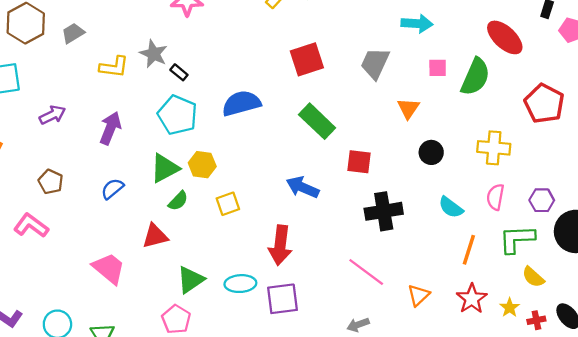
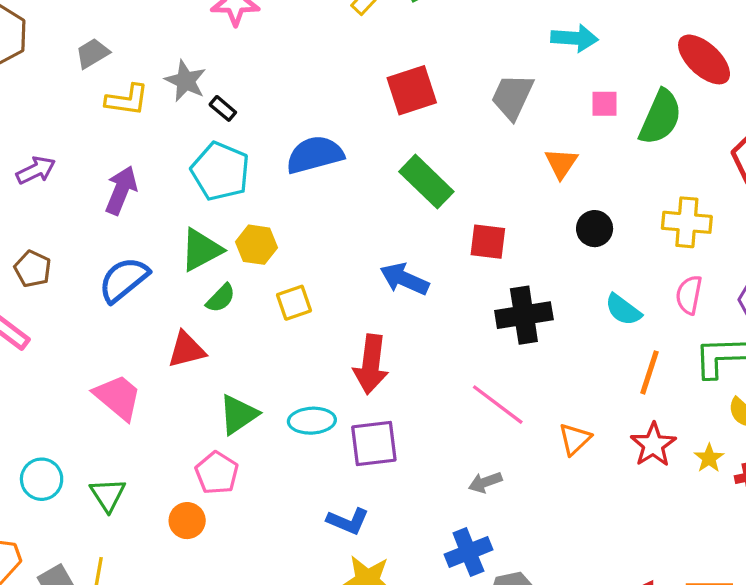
gray trapezoid: (73, 33) -> (93, 53), moved
blue semicircle: (112, 189) -> (124, 280), size x1.5

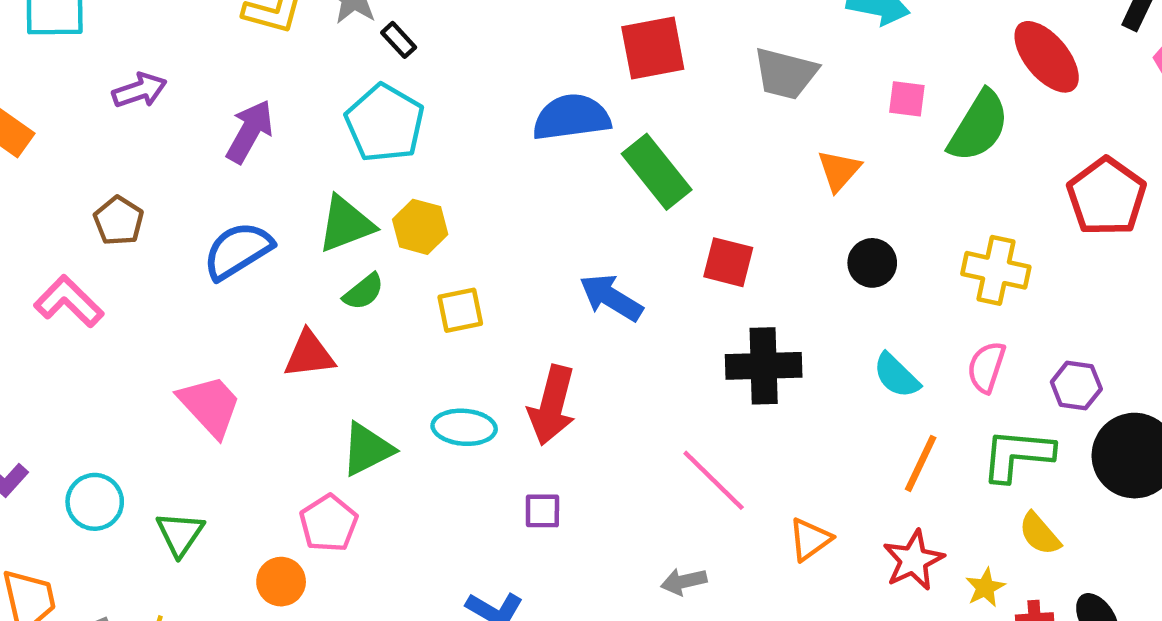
gray trapezoid: (512, 97) -> (785, 73), turned -108
blue semicircle: (315, 155) -> (571, 117), moved
cyan ellipse: (312, 421) -> (464, 427), moved
purple square: (374, 443) -> (542, 511), size x0.6

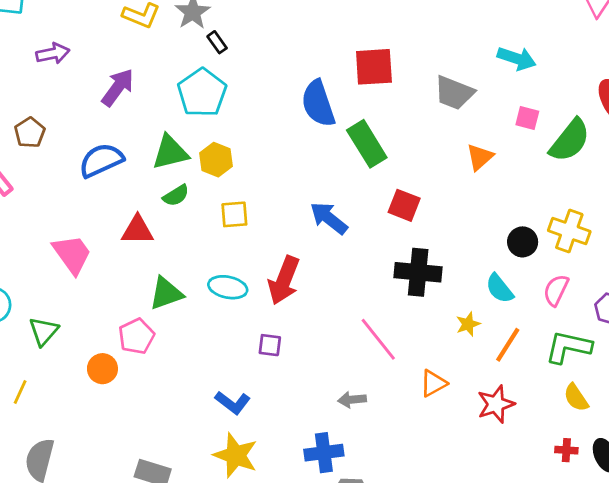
blue semicircle: (571, 117) -> (318, 104), turned -108
black circle: (872, 263) -> (523, 242), moved
yellow star: (985, 588) -> (468, 324), moved

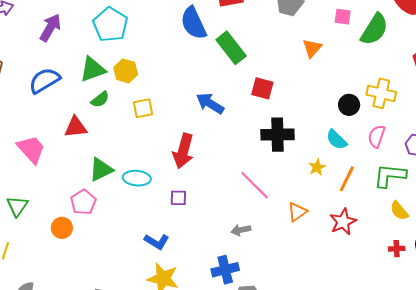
cyan ellipse: (228, 287) -> (137, 178), moved

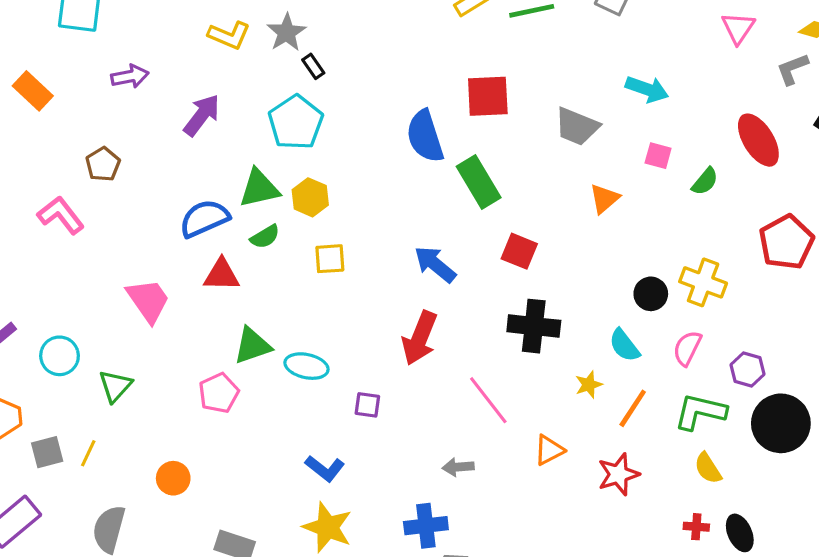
green semicircle: (374, 29) -> (705, 181), size x0.6
blue semicircle: (44, 81) -> (204, 218), moved
red arrow: (183, 151) -> (420, 338), moved
orange circle: (62, 228) -> (173, 478), moved

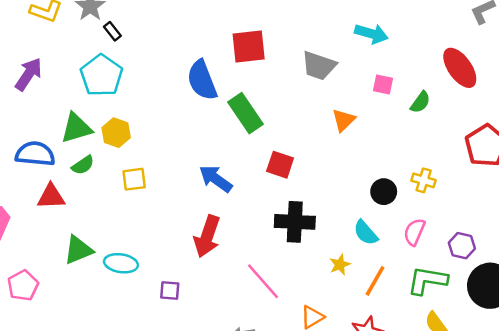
blue semicircle: (204, 218) -> (35, 154), turned 33
yellow cross: (703, 282) -> (424, 180), size x0.7
pink pentagon: (219, 393) -> (23, 285), moved

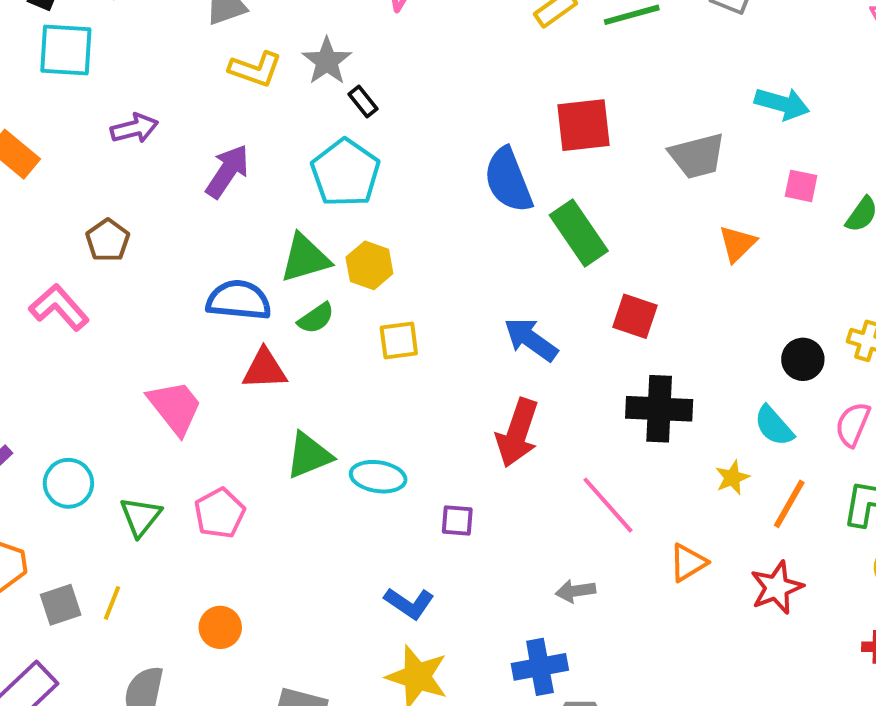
gray trapezoid: (319, 66) -> (697, 156), turned -33

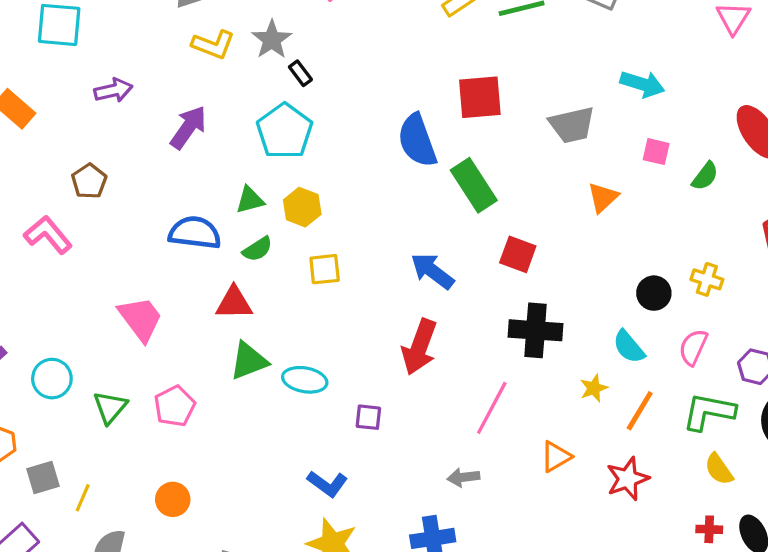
green triangle: (305, 258) -> (250, 200), size x0.7
red triangle: (265, 369) -> (234, 303), moved
pink line: (608, 505) -> (492, 408), turned 68
yellow line: (112, 603) -> (83, 498), moved

